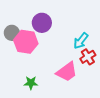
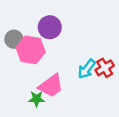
cyan arrow: (81, 41) -> (87, 69), moved
pink trapezoid: (67, 72) -> (51, 86), moved

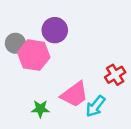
cyan arrow: (87, 69) -> (95, 106), moved
pink trapezoid: (51, 86) -> (74, 94), moved

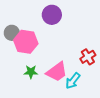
purple circle: (55, 30) -> (52, 15), moved
green star: (40, 109) -> (31, 72), moved

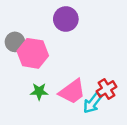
red cross: (88, 57) -> (107, 89), moved

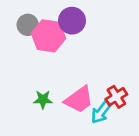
gray circle: (15, 42) -> (28, 25), moved
pink hexagon: (33, 53) -> (48, 36), moved

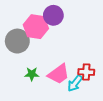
gray circle: (28, 25) -> (17, 41), moved, size x1.5
red cross: (116, 97) -> (86, 72), turned 35

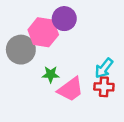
green star: (32, 74) -> (51, 74), moved
cyan arrow: (75, 83) -> (104, 68), moved

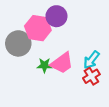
red cross: (104, 87) -> (91, 76), turned -35
pink trapezoid: (70, 89) -> (62, 63), moved

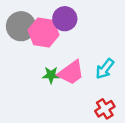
gray circle: (18, 43) -> (21, 26), moved
red cross: (91, 76) -> (105, 109), moved

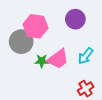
purple circle: (65, 19) -> (75, 19), moved
gray circle: (21, 26) -> (21, 42), moved

